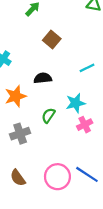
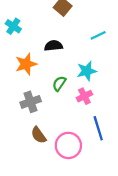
pink cross: (85, 125) -> (84, 96), moved
blue line: (87, 174) -> (98, 128), moved, turned 40
brown semicircle: (18, 178) -> (39, 135), moved

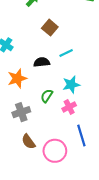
cyan line: (98, 35) -> (66, 53), moved

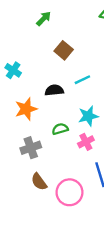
green semicircle: (47, 96) -> (60, 129), turned 40

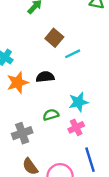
cyan line: (82, 80) -> (73, 54), moved
orange star: (26, 109) -> (18, 83), moved

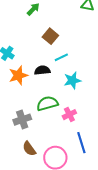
cyan line: (73, 54) -> (61, 57), moved
cyan star: (78, 102) -> (72, 80), moved
green semicircle: (51, 115) -> (47, 103), size x1.5

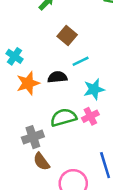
pink cross: (69, 115) -> (90, 116), moved
brown semicircle: (29, 149) -> (41, 162), moved

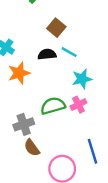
cyan line: (81, 61) -> (69, 52), turned 56
black semicircle: (57, 77) -> (47, 54), moved

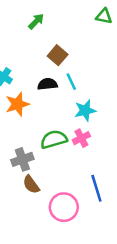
cyan line: (69, 52) -> (71, 82), turned 35

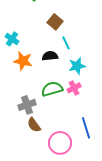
black semicircle: (47, 84) -> (50, 56), moved
orange star: (17, 104) -> (23, 61), turned 30

